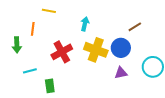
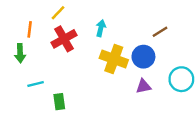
yellow line: (49, 11) -> (58, 13), turned -56
orange line: (33, 29) -> (30, 29), moved
red cross: (62, 52) -> (64, 39), moved

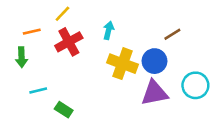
orange line: (30, 29) -> (32, 32), turned 70
purple triangle: (143, 86) -> (154, 93), size x1.6
green rectangle: (59, 102) -> (64, 110), turned -49

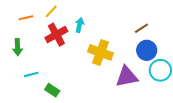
cyan arrow: (108, 30) -> (79, 25), moved
orange line: (32, 32) -> (26, 18), moved
blue circle: (154, 61) -> (147, 50), moved

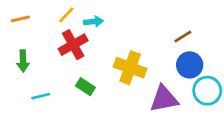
orange line: (26, 18) -> (20, 19), moved
cyan arrow: (79, 25) -> (93, 22), moved, turned 72
green rectangle: (52, 90) -> (85, 87), moved

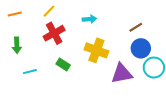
cyan arrow: (93, 22) -> (89, 19), moved

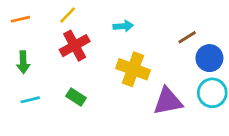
blue circle: (141, 48) -> (209, 58), moved
green rectangle: (63, 64) -> (76, 97), moved
cyan line: (30, 72) -> (30, 100), moved

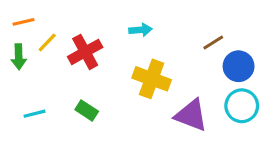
yellow line: (68, 15) -> (47, 42), moved
green arrow: (23, 62) -> (19, 57), moved
purple triangle: (168, 101) -> (191, 115), turned 32

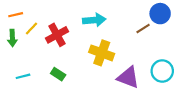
cyan arrow: (140, 30) -> (94, 20), size x1.5
blue circle: (239, 66) -> (160, 14), moved

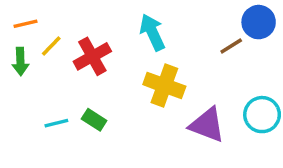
cyan arrow: (94, 20) -> (152, 32), turned -110
cyan line: (23, 76) -> (56, 123), moved

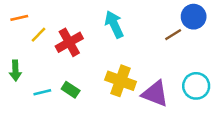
green arrow: (20, 61) -> (15, 71), moved
yellow cross: (164, 85) -> (121, 81), moved

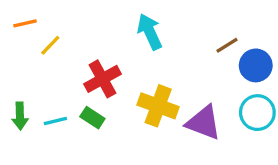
blue circle: (194, 17) -> (256, 65), moved
red cross: (69, 42) -> (102, 79), moved
green arrow: (15, 71) -> (20, 116), moved

